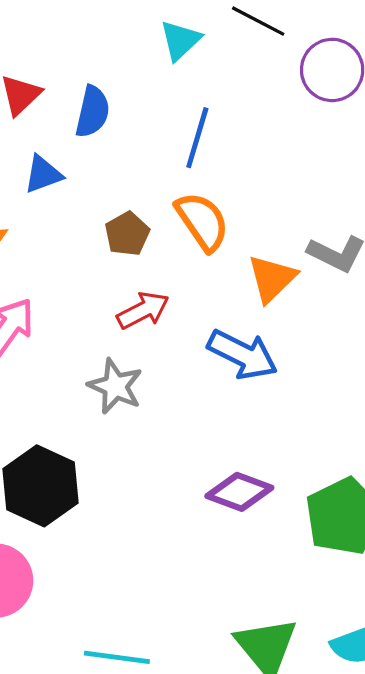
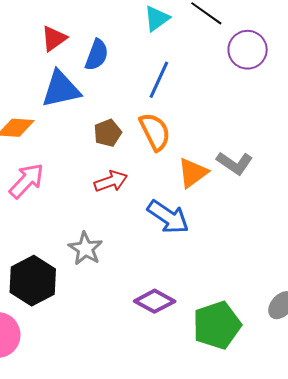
blue triangle: (43, 174) -> (61, 89), size x1.6
gray star: (115, 386) -> (85, 249), moved

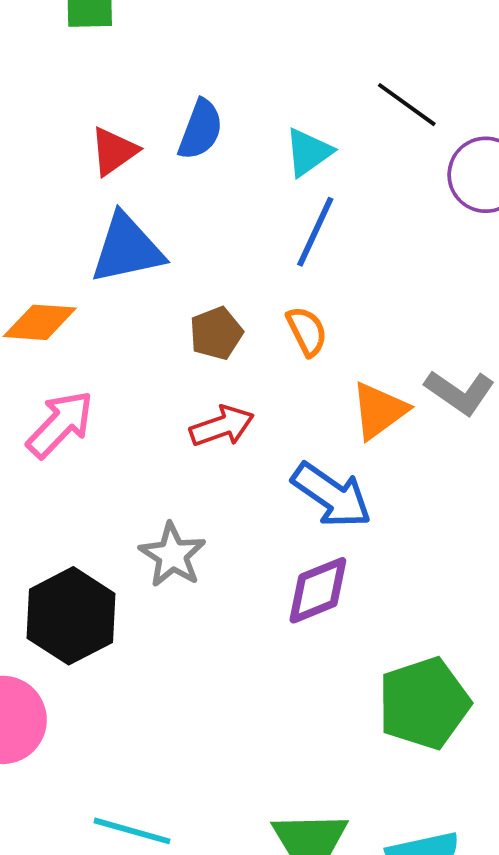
cyan triangle: (157, 18) -> (308, 152), moved
blue semicircle: (97, 55) -> (200, 130), moved
orange semicircle: (155, 132) -> (307, 331), size x0.7
purple diamond: (155, 301) -> (318, 590), moved, turned -51

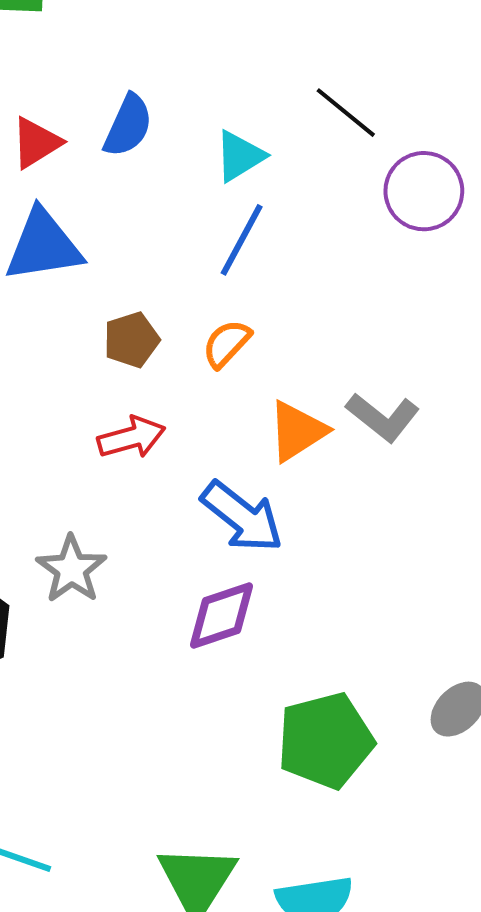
orange semicircle: (307, 331) -> (227, 344), turned -114

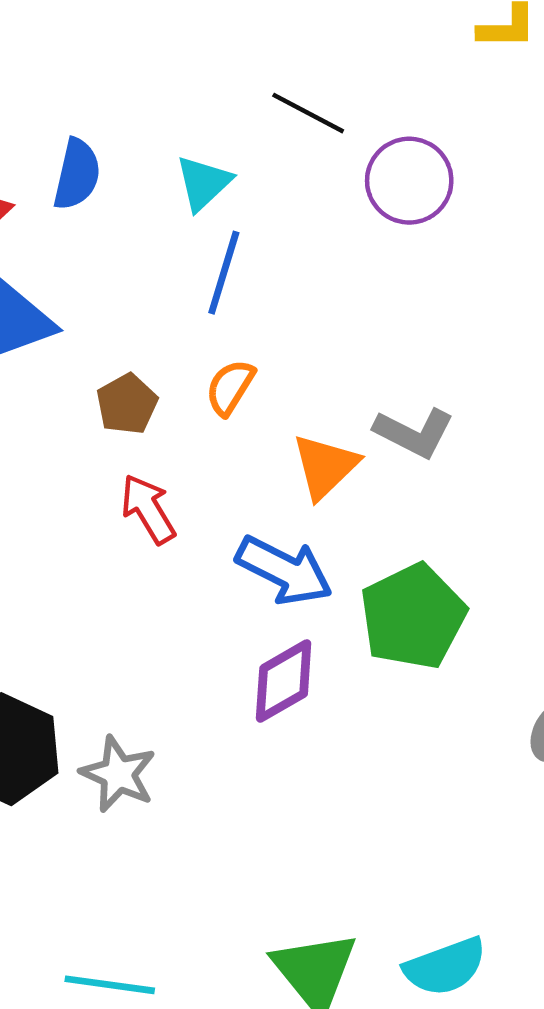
red arrow: (131, 438) -> (148, 509), turned -94
gray star: (72, 569) -> (118, 774), moved
green pentagon: (325, 741) -> (413, 616), moved

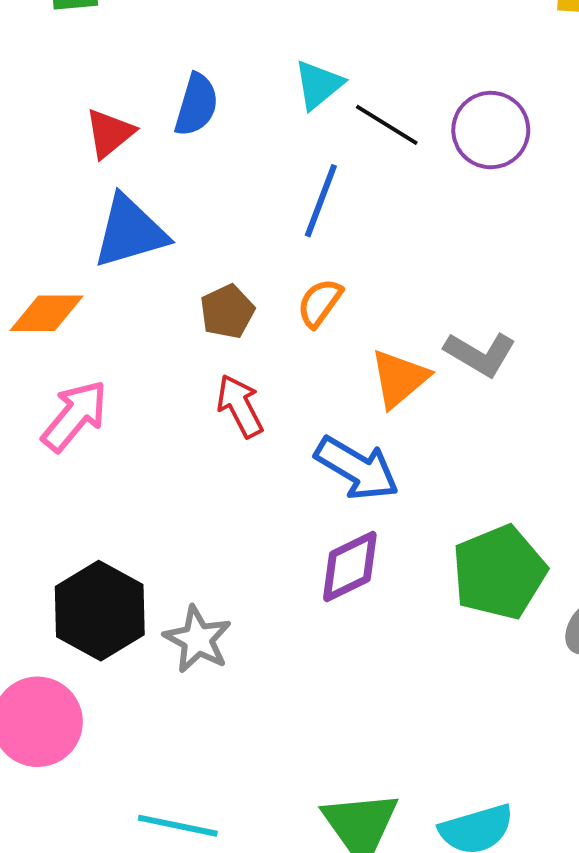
black line: (308, 113) -> (387, 125), moved
cyan triangle: (204, 183) -> (318, 85), moved
green pentagon: (413, 616) -> (499, 572), moved

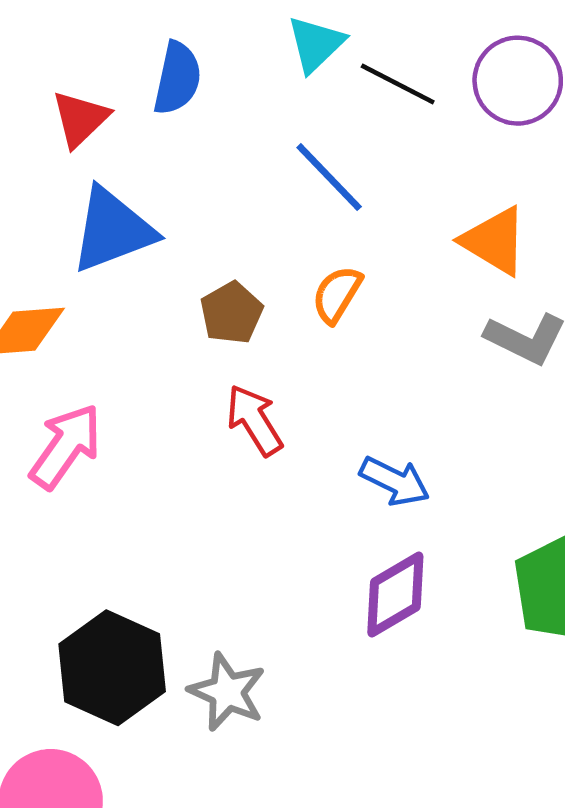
blue line: (321, 201) -> (329, 177), turned -60
orange triangle: (399, 378) -> (494, 241), moved, turned -44
blue arrow: (357, 468) -> (395, 481), size x0.7

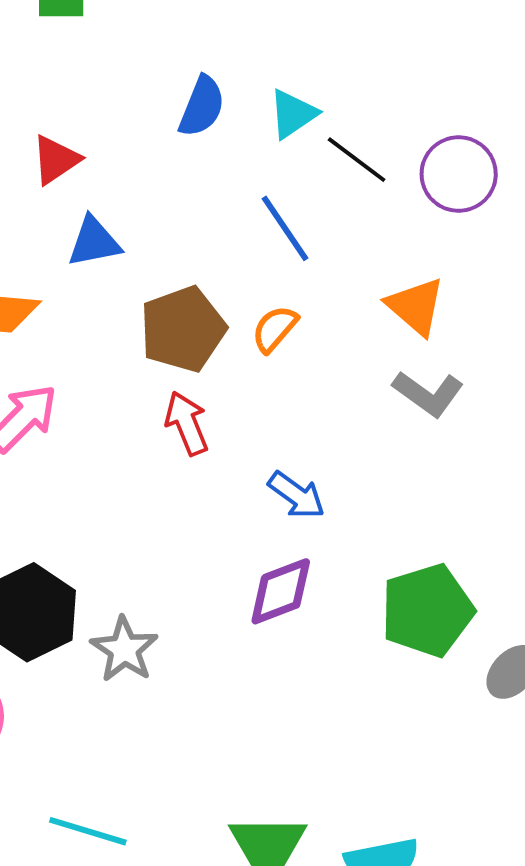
blue semicircle: (177, 78) -> (202, 106), moved
red triangle: (80, 119) -> (56, 160), moved
blue triangle: (113, 230) -> (94, 242), size x0.7
brown pentagon: (231, 313) -> (183, 329), size x1.6

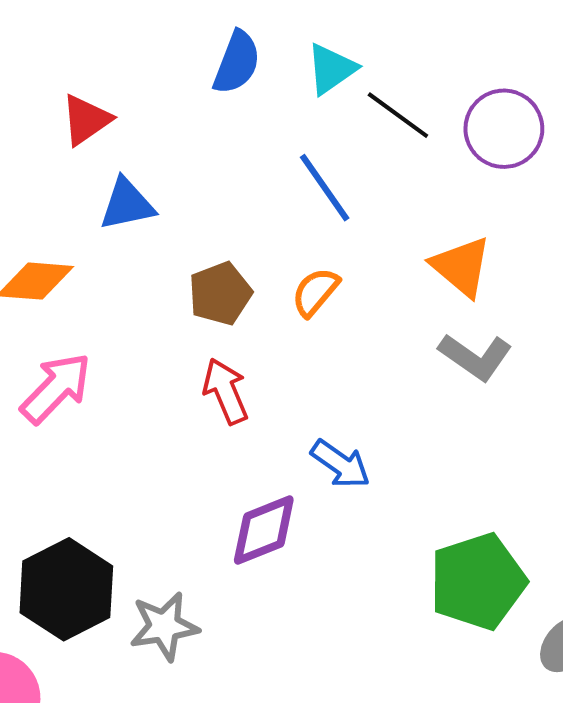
brown pentagon: (183, 329) -> (220, 294), size x0.7
purple diamond: (281, 591) -> (264, 530), moved
gray star: (124, 649) -> (164, 626), turned 30

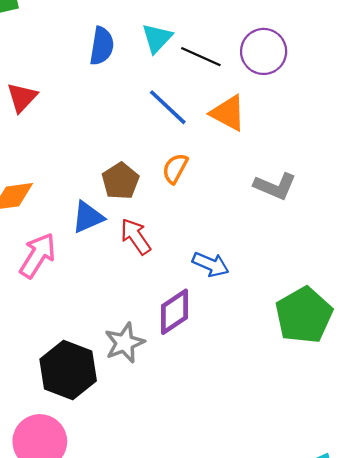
blue triangle: (127, 204) -> (88, 217), moved
orange triangle: (461, 267) -> (228, 113), moved
gray star: (164, 626) -> (125, 343), moved

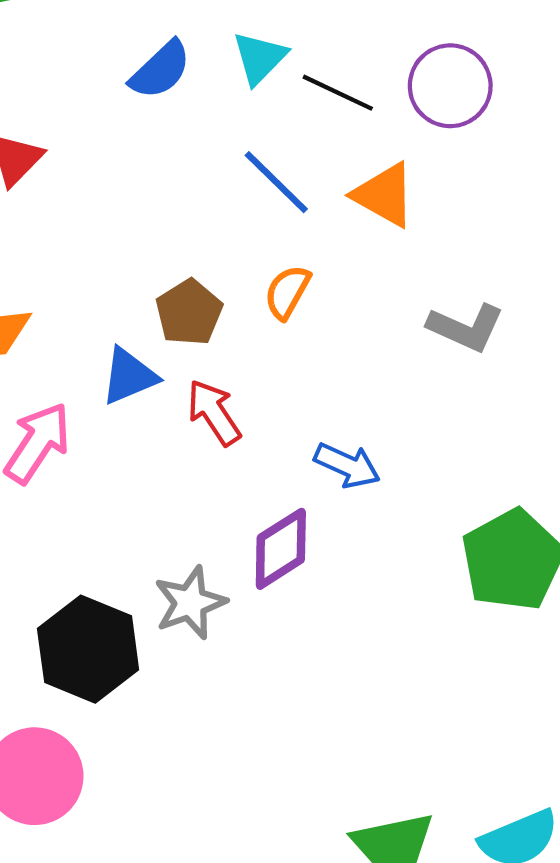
blue semicircle: (102, 46) -> (160, 70), turned 36

